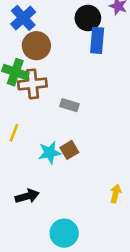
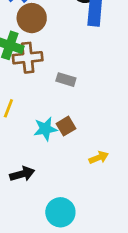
yellow arrow: (116, 194) -> (99, 158), moved, turned 54

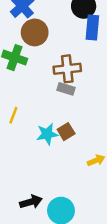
brown cross: (28, 58) -> (67, 69), moved
black arrow: (22, 174) -> (31, 202), moved

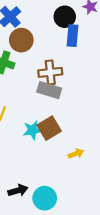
gray rectangle: (66, 89) -> (49, 90), size x1.5
brown square: (66, 132) -> (49, 128), size x1.5

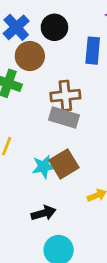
black circle: (65, 17) -> (54, 27), moved
black arrow: (18, 190) -> (44, 213), moved

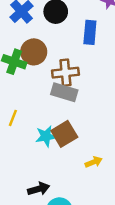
brown circle: (30, 56) -> (34, 52), moved
black arrow: (44, 213) -> (39, 189), moved

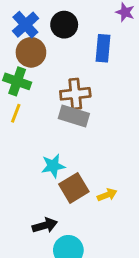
brown circle: (34, 52) -> (31, 52), moved
yellow line: (13, 118) -> (16, 113), moved
brown square: (64, 134) -> (74, 188), moved

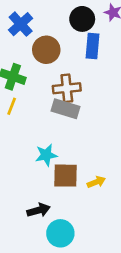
black circle: (64, 25) -> (82, 19), moved
brown circle: (31, 52) -> (46, 50), moved
brown square: (74, 188) -> (66, 176), turned 32

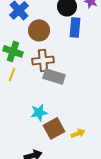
brown cross: (67, 88) -> (43, 60), moved
brown square: (66, 176) -> (54, 128), turned -30

